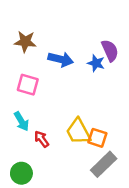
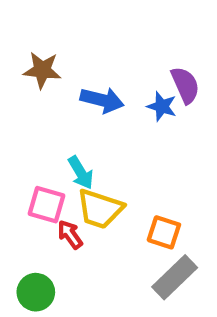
pink square: (28, 85) -> (47, 205), moved
cyan arrow: (21, 121) -> (81, 173), moved
yellow trapezoid: (78, 131) -> (100, 209), moved, turned -44

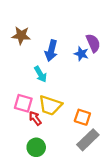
blue arrow: (102, 100) -> (51, 51), turned 90
cyan arrow: (81, 173) -> (40, 74), moved
green circle: (36, 292) -> (36, 147), moved

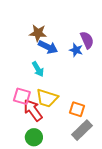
brown star: (21, 35) -> (38, 33), moved
blue arrow: (51, 51) -> (48, 47), turned -78
red arrow: (35, 118) -> (33, 110), size x1.6

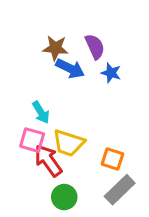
purple semicircle: (87, 40) -> (95, 47), moved
cyan arrow: (38, 69) -> (41, 112), moved
green circle: (34, 137) -> (64, 197), moved

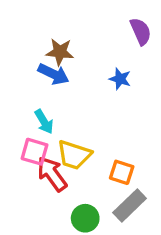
purple semicircle: (95, 47) -> (141, 31), moved
blue arrow: (70, 68) -> (54, 74), moved
green circle: (64, 197) -> (85, 218), moved

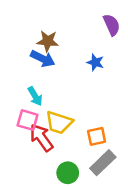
orange square: (122, 172) -> (97, 136), turned -30

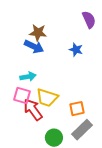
cyan arrow: (35, 96) -> (28, 77), turned -70

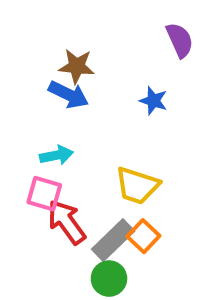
yellow trapezoid: (47, 98) -> (137, 186), moved
orange square: (77, 109) -> (143, 236), moved, turned -35
gray rectangle: (82, 130) -> (113, 240), moved

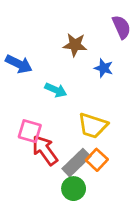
brown star: (77, 66) -> (75, 45), moved
blue arrow: (69, 95) -> (19, 64), moved
cyan arrow: (56, 155) -> (56, 90), moved, turned 35

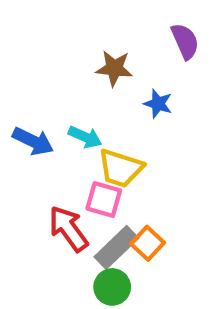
blue arrow: (19, 64) -> (33, 141), moved
yellow trapezoid: (93, 126) -> (120, 168), moved
pink square: (30, 131) -> (104, 199), moved

